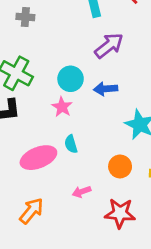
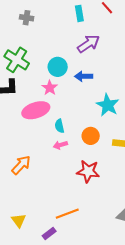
cyan semicircle: (71, 144) -> (59, 126), moved
pink ellipse: (38, 158) -> (36, 110), moved
pink arrow: (82, 192) -> (60, 145), moved

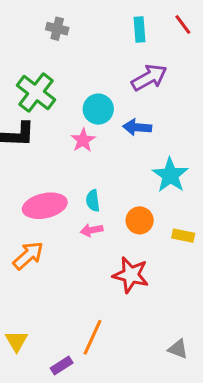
pink ellipse: (36, 110) -> (45, 206), moved
orange line: (67, 214) -> (92, 337), turned -50

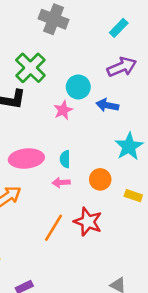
gray cross: (57, 29) -> (54, 19), size x1.6
cyan rectangle: (139, 30) -> (119, 28), turned 42
orange line: (92, 337) -> (53, 228), moved

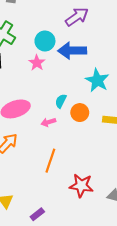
blue arrow: (107, 105) -> (72, 51), size x1.5
cyan semicircle: (65, 159) -> (61, 101), moved, turned 40
red star: (88, 222) -> (81, 186), moved

